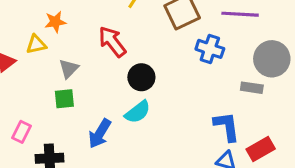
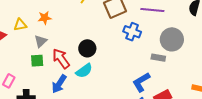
orange star: (55, 22) -> (45, 18), moved
red arrow: (112, 42) -> (61, 59), moved
blue L-shape: (227, 126) -> (141, 82), turned -115

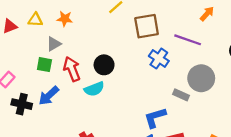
blue arrow: (59, 84) -> (49, 96), moved

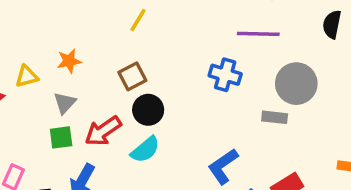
brown square: (147, 26) -> (132, 76), moved, size x0.7
red arrow: (72, 69) -> (103, 131), turned -85
blue L-shape: (155, 118) -> (223, 166), moved

